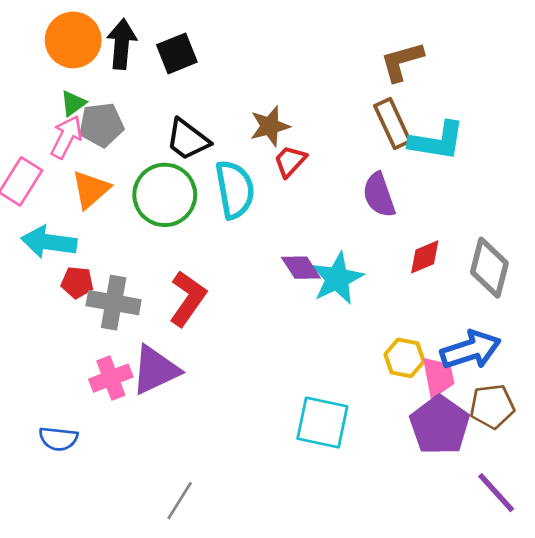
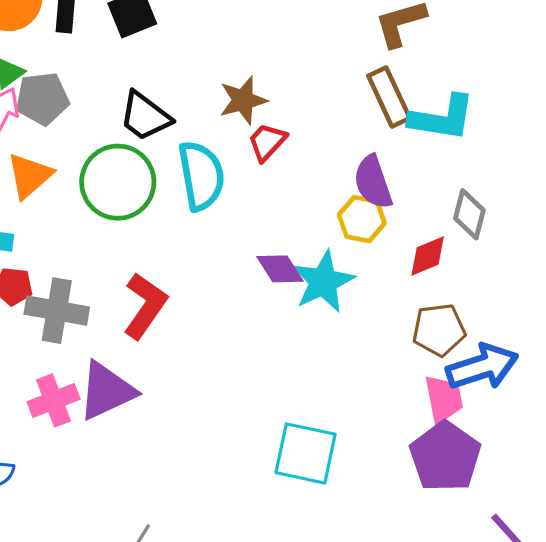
gray diamond: (489, 268) -> (469, 214), moved, size x0.7
yellow hexagon: (405, 358) -> (362, 219), moved
brown pentagon: (492, 406) -> (439, 330), moved

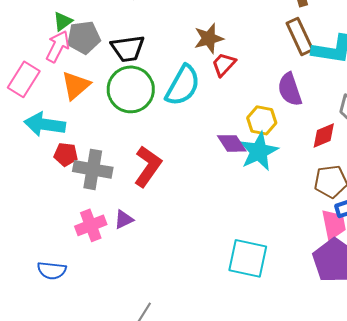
black trapezoid: (145, 116) -> (128, 48), moved, turned -45
cyan semicircle: (201, 176) -> (183, 85), turned 39
yellow hexagon: (362, 219) -> (262, 120), moved
purple triangle: (107, 391) -> (124, 219), size x0.5

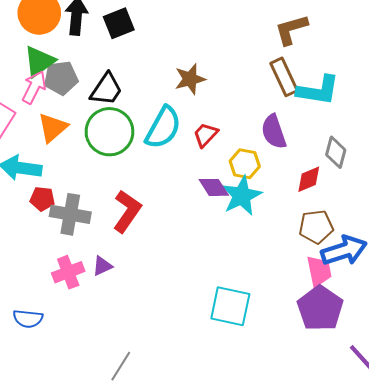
green triangle: (63, 21) -> (39, 61), size x1.6
black trapezoid: (128, 48) -> (106, 89), turned -48
red trapezoid: (224, 64) -> (206, 135), moved

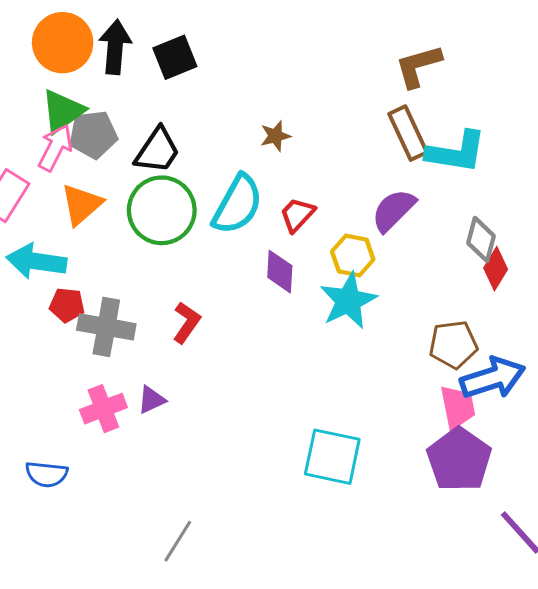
brown star: (190, 79) -> (275, 136), size x0.7
purple semicircle: (274, 132) -> (394, 210), turned 64
red diamond: (309, 179) -> (496, 269), moved, turned -36
purple diamond: (214, 187) -> (280, 272), moved, turned 36
red L-shape: (127, 211) -> (187, 323), size x0.7

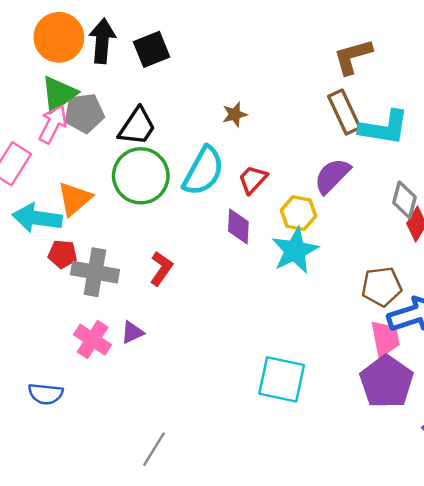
orange triangle: (82, 204) -> (75, 199), moved
pink cross: (103, 409) -> (93, 340), turned -36

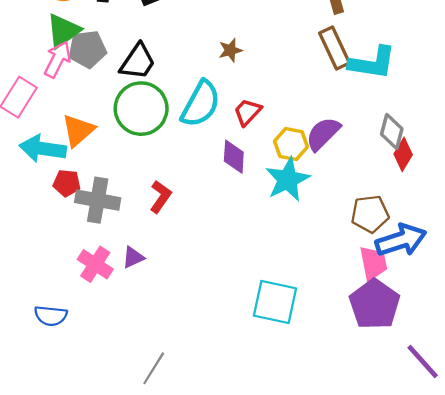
purple semicircle: (332, 176) -> (323, 134), moved

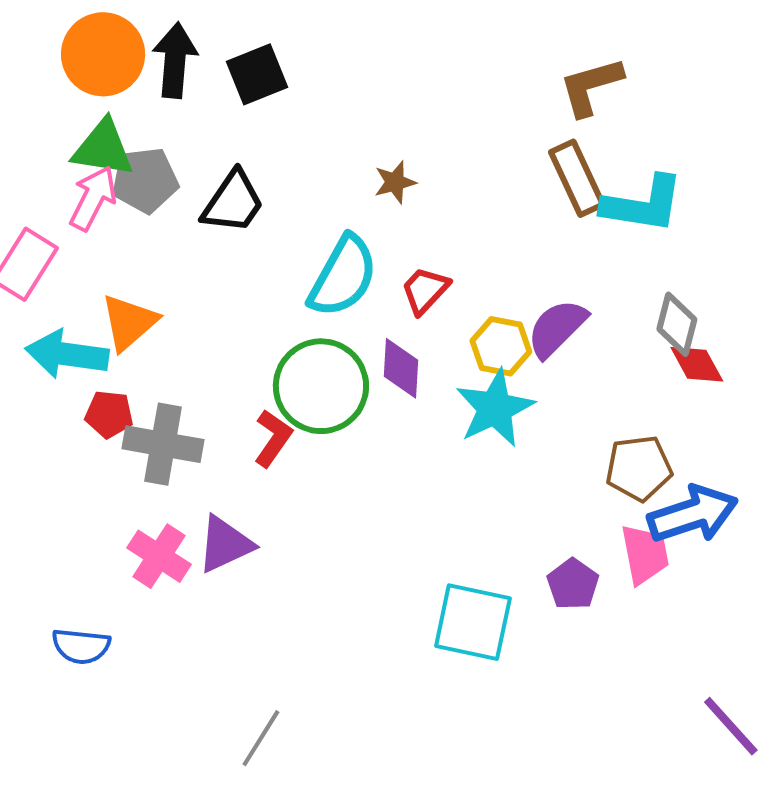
green triangle: (63, 31) -> (103, 148), turned 45
green circle: (141, 109) -> (321, 386), moved
red diamond: (403, 154) -> (697, 364), turned -60
purple triangle: (133, 257) -> (225, 544), size x1.5
purple pentagon: (375, 304) -> (573, 584), moved, size x0.6

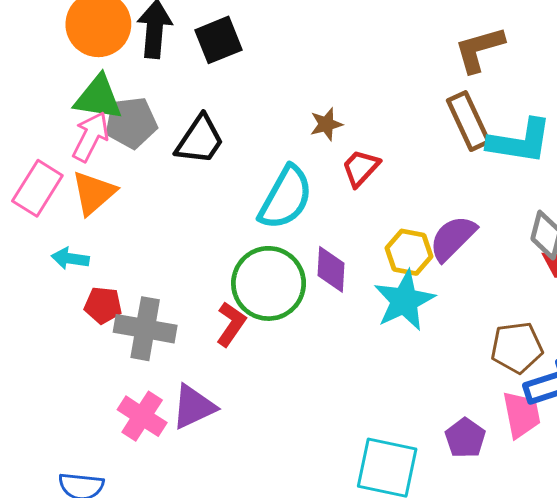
red trapezoid: (425, 290) -> (361, 168), moved
orange triangle: (129, 322) -> (94, 193), moved
cyan arrow: (67, 354) -> (70, 258), size x0.6

